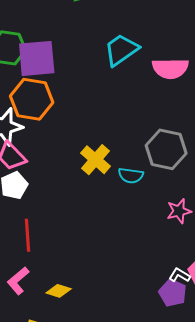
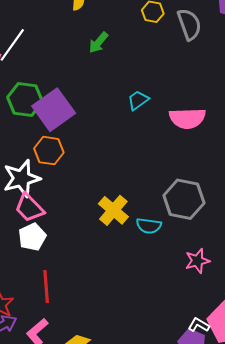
cyan trapezoid: (121, 50) -> (138, 100), size x0.6
purple square: (37, 58) -> (54, 110), turned -30
orange hexagon: (32, 99) -> (49, 151), size x0.7

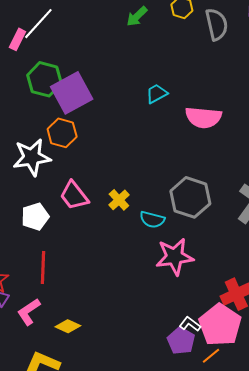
green arrow: (98, 43) -> (137, 16), moved
pink trapezoid: (29, 208) -> (74, 196), moved
yellow cross: (113, 210) -> (119, 200), size x0.7
pink star: (197, 261) -> (175, 257), moved, size x1.5

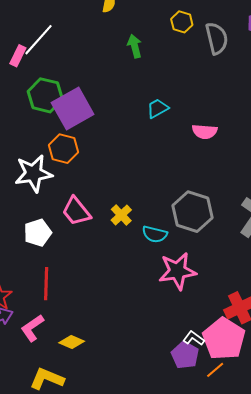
green arrow: (137, 16) -> (135, 46), moved, turned 120
pink semicircle: (203, 117) -> (205, 132), size x0.7

